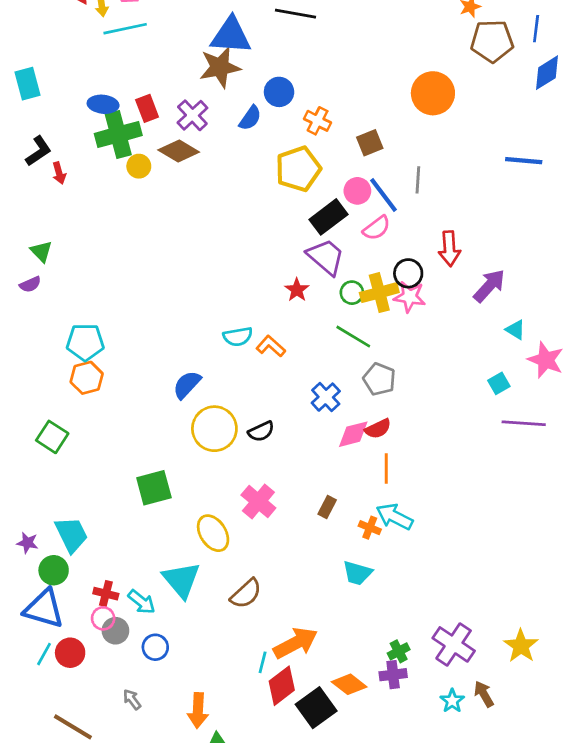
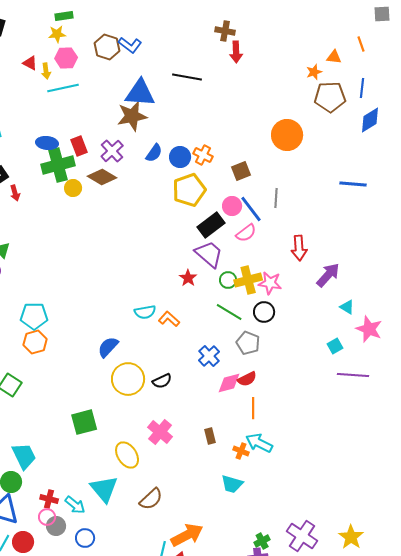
blue circle: (279, 92) -> (180, 157), moved
black circle: (408, 273) -> (264, 312), moved
brown rectangle: (327, 507) -> (210, 436), turned -42

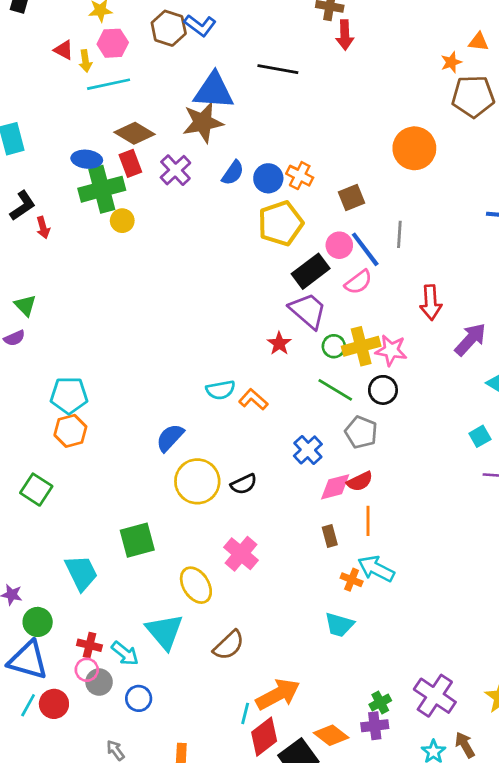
brown diamond: (102, 177) -> (135, 133), moved
brown rectangle: (210, 436) -> (330, 536), moved
cyan trapezoid: (24, 456) -> (81, 573), moved

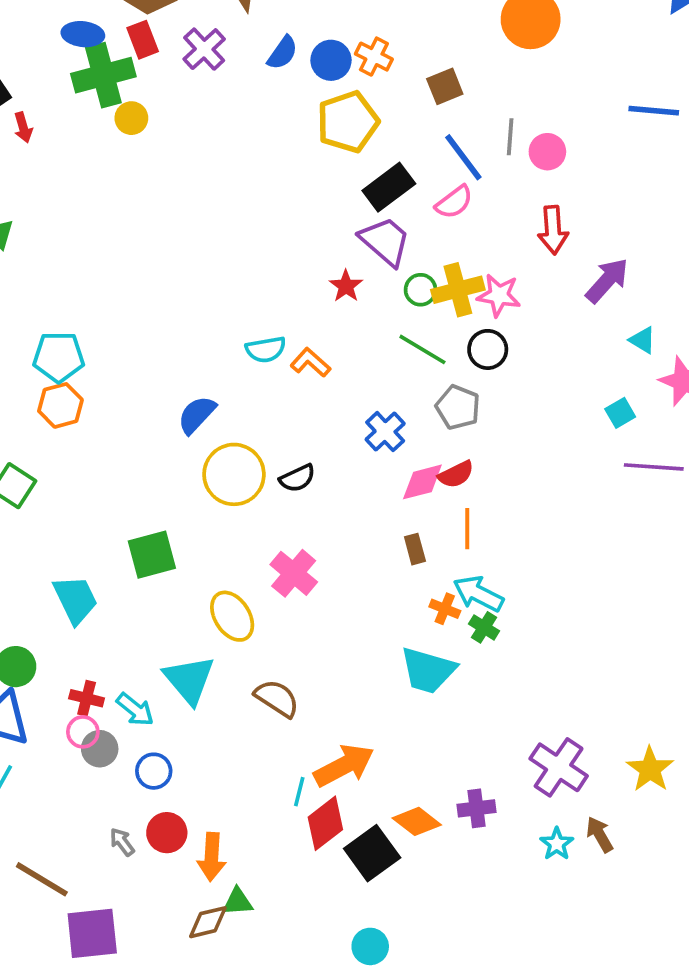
pink circle: (339, 245) -> (547, 152), moved
cyan trapezoid: (339, 625) -> (428, 670), size x1.4
brown semicircle: (229, 645) -> (277, 698), turned -104
green cross: (380, 703) -> (484, 627), moved, turned -30
red circle: (54, 704) -> (167, 833), moved

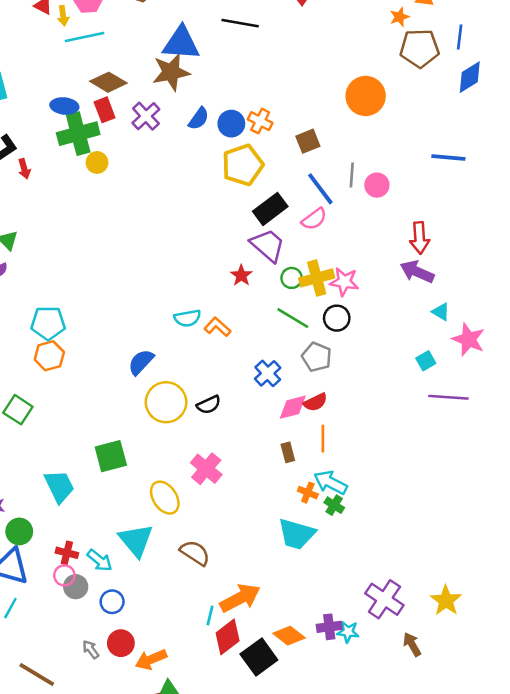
red arrow: (553, 230) -> (420, 238), moved
purple arrow: (607, 280) -> (417, 272), turned -108
cyan star: (557, 844) -> (348, 632), moved, turned -30
orange arrow: (212, 857) -> (151, 659), turned 64

